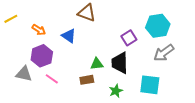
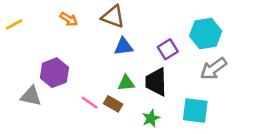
orange arrow: (39, 30) -> (69, 19), moved
blue triangle: (69, 36) -> (124, 47), moved, turned -42
pink line: (52, 79) -> (90, 103), moved
brown rectangle: (87, 80) -> (113, 104), turned 40

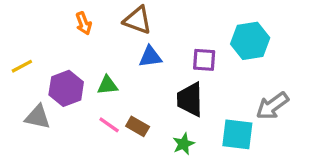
orange arrow: (69, 19) -> (84, 23), turned 36
yellow line: (14, 24) -> (22, 66), moved
purple square: (168, 49) -> (204, 60), turned 36
gray arrow: (213, 69) -> (272, 106), moved
green triangle: (126, 83) -> (107, 85), moved

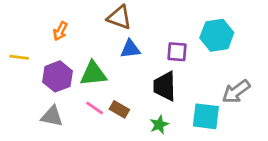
orange arrow: (84, 23) -> (60, 31), moved, turned 48
yellow line: (22, 66) -> (19, 57), turned 36
green triangle: (107, 85) -> (93, 74), size x1.5
gray triangle: (38, 117) -> (52, 116), moved

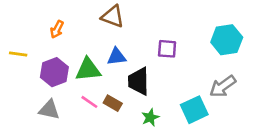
cyan hexagon: (217, 35) -> (227, 40), moved
blue triangle: (130, 49) -> (117, 57), moved
black trapezoid: (165, 86) -> (139, 81), moved
cyan square: (206, 116) -> (194, 110), turned -32

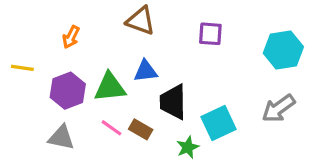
purple square: (167, 49) -> (210, 34), moved
cyan square: (194, 110) -> (219, 123), moved

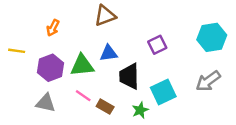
brown triangle: (141, 21) -> (105, 16), turned -40
purple square: (210, 34) -> (157, 45), moved, turned -30
brown rectangle: (141, 129) -> (105, 107), moved

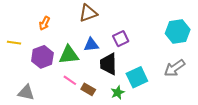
purple square: (157, 45) -> (121, 39), moved
gray triangle: (46, 103) -> (26, 92), moved

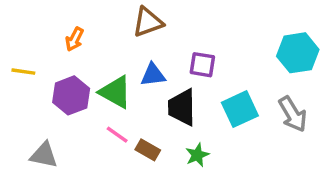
purple square: (121, 39) -> (202, 65), turned 35
green triangle: (69, 55) -> (115, 92), turned 35
gray arrow: (175, 68) -> (293, 114), turned -85
cyan square: (137, 77) -> (240, 109), moved

